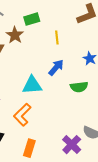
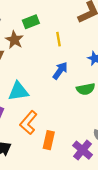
cyan triangle: (32, 85) -> (18, 91), moved
orange rectangle: (29, 148) -> (49, 140), moved

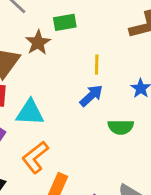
yellow line: (59, 39) -> (97, 65), moved

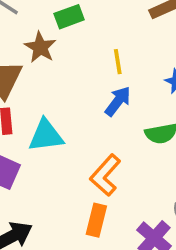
orange L-shape: (35, 157) -> (105, 175), moved

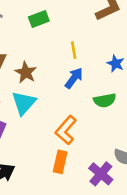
brown star: (40, 47) -> (26, 72), moved
cyan triangle: (46, 136) -> (24, 103), turned -40

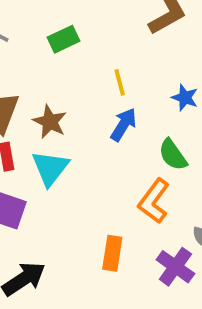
green semicircle: (105, 100) -> (173, 155), turned 70
orange L-shape: (66, 130) -> (154, 201), moved

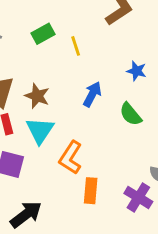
yellow line: (120, 82) -> (76, 46), moved
orange L-shape: (154, 201) -> (71, 158), moved

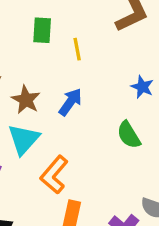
green rectangle: (43, 34) -> (42, 30), turned -65
blue arrow: (92, 94) -> (70, 102), moved

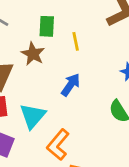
brown star: (26, 100) -> (33, 54), moved

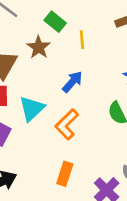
green rectangle: (47, 26) -> (55, 22), turned -60
orange L-shape: (58, 145) -> (67, 124), moved

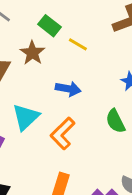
yellow line: (82, 40) -> (78, 44), turned -54
blue arrow: (72, 82) -> (68, 89), turned 60

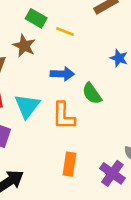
green semicircle: (115, 121) -> (92, 94), moved
orange L-shape: (63, 133) -> (64, 116), turned -36

